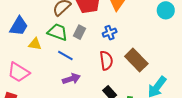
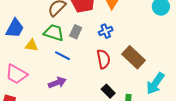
purple arrow: (71, 79) -> (57, 83), moved

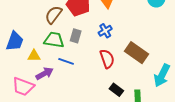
purple arrow: (57, 83) -> (45, 73), moved

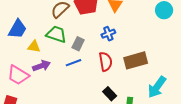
gray rectangle: (76, 36) -> (78, 44), moved
brown rectangle: (137, 53) -> (136, 60), turned -60
blue line: (66, 61) -> (74, 63), moved, turned -49

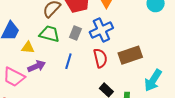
blue cross: (108, 34) -> (101, 30), size x1.6
gray rectangle: (78, 44) -> (75, 33), moved
blue line: (74, 63) -> (68, 61), turned -49

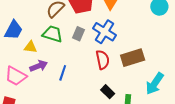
blue cross: (101, 30) -> (104, 32), turned -35
blue line: (68, 61) -> (63, 73), moved

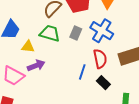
blue line: (63, 73) -> (82, 72), moved
black rectangle: (108, 92) -> (103, 83), moved

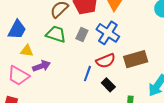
yellow triangle: (28, 47) -> (27, 51), moved
red semicircle: (100, 59) -> (106, 61), turned 78

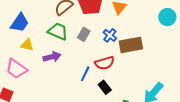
blue cross: (108, 33) -> (110, 35), size x0.6
brown rectangle: (136, 59) -> (131, 45), moved
purple arrow: (42, 66) -> (52, 57), moved

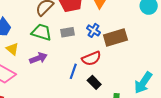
gray rectangle: (84, 34) -> (67, 32), turned 56
yellow triangle: (27, 45) -> (12, 49), turned 32

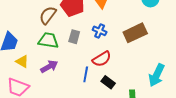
gray rectangle: (67, 32) -> (74, 37), turned -56
brown rectangle: (115, 38) -> (135, 33), moved

